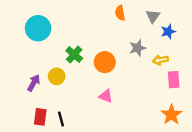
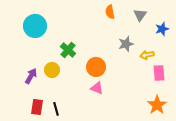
blue star: (168, 32) -> (162, 29), moved
orange circle: (105, 62) -> (96, 67), moved

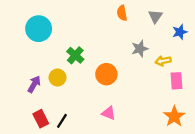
pink triangle: (97, 88) -> (109, 113), moved
red rectangle: (37, 107) -> (41, 119), turned -35
black line: (56, 109) -> (62, 121), turned 48

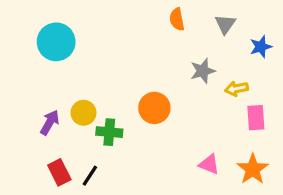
green cross: (75, 55) -> (109, 132), moved, turned -36
pink triangle: (109, 113) -> (209, 164), moved

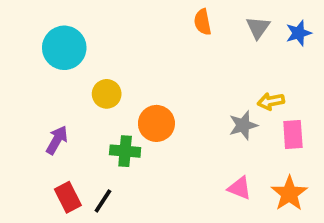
blue star: (261, 47) -> (299, 33), moved
gray star: (203, 71) -> (243, 125), moved
orange circle: (154, 108) -> (156, 123), moved
yellow circle: (84, 113) -> (107, 94), moved

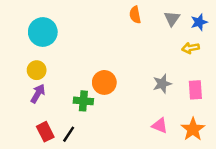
yellow circle: (107, 94) -> (37, 70), moved
yellow arrow: (271, 101) -> (190, 48), moved

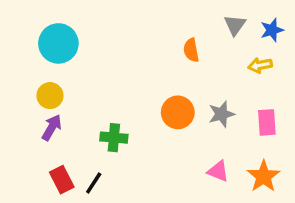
orange semicircle: (135, 15) -> (191, 50), moved
orange circle: (104, 82) -> (178, 112), moved

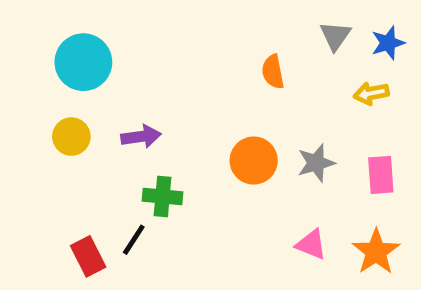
purple arrow: (52, 128) -> (141, 137), moved, turned 52
black line: (94, 183) -> (134, 240), moved

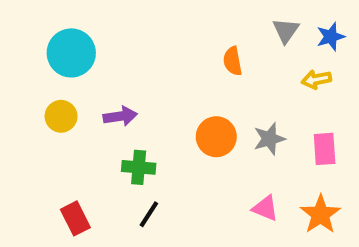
black line: (134, 240) -> (149, 214), moved

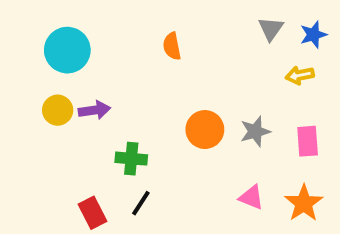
orange semicircle: (233, 61) -> (172, 46), moved
purple arrow: (120, 116) -> (94, 110), moved
red rectangle: (75, 218) -> (92, 213), moved

